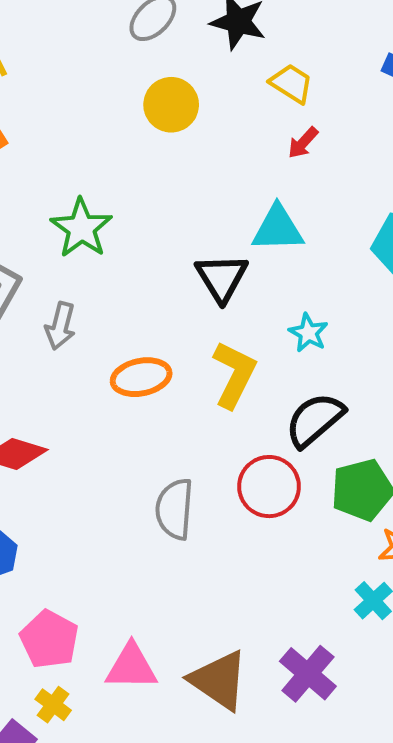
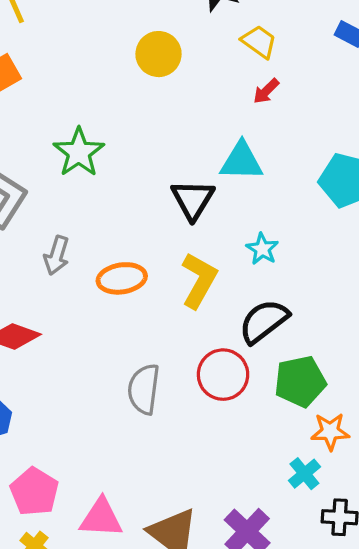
gray arrow: (60, 326) -> (57, 255), moved

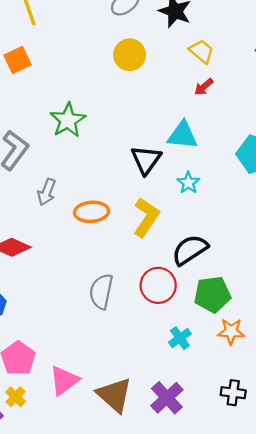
cyan star: (262, 249) -> (188, 183), moved
cyan cross: (304, 474) -> (180, 338), moved
pink triangle: (101, 518) -> (64, 380), turned -44

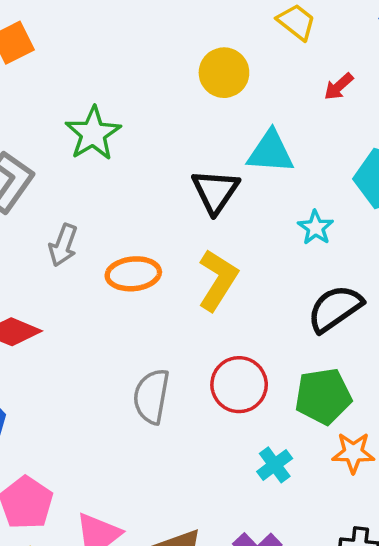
yellow circle: (130, 55) -> (224, 73), moved
red arrow: (204, 87) -> (339, 86), moved
cyan star: (188, 183) -> (316, 228), moved
black semicircle: (190, 250) -> (335, 309), moved

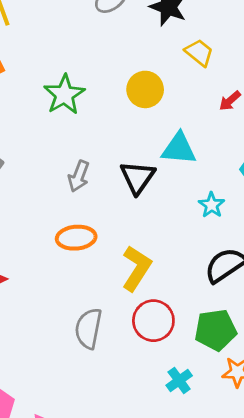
green star: (93, 134) -> (64, 95), moved
gray arrow: (63, 245) -> (79, 176), moved
yellow L-shape: (218, 280) -> (136, 268), moved

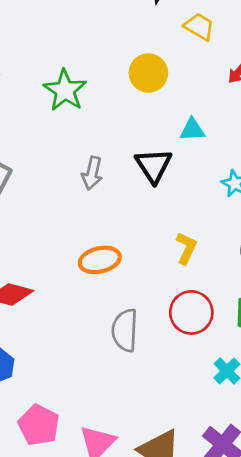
cyan triangle: (179, 149) -> (192, 130), size x0.7
orange ellipse: (76, 238) -> (100, 260), moved
yellow L-shape: (136, 268) -> (186, 248), moved, size x0.7

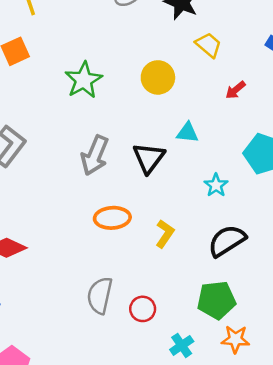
gray arrow: (92, 173) -> (95, 155), size x1.4
orange ellipse: (100, 260) -> (112, 218), moved
red circle: (191, 312) -> (143, 309), moved, size x0.7

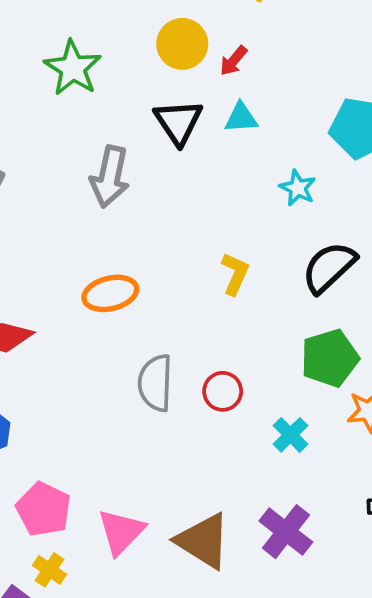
red arrow: (235, 90) -> (233, 61), moved
black triangle: (149, 158) -> (178, 122), moved
orange ellipse: (112, 218) -> (110, 293), moved

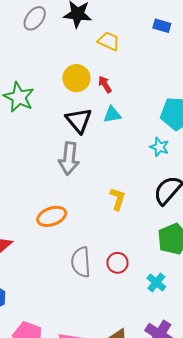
red arrow: (233, 61) -> (105, 84), turned 114
gray arrow: (110, 177) -> (69, 159), moved
cyan star: (298, 188) -> (159, 147), moved

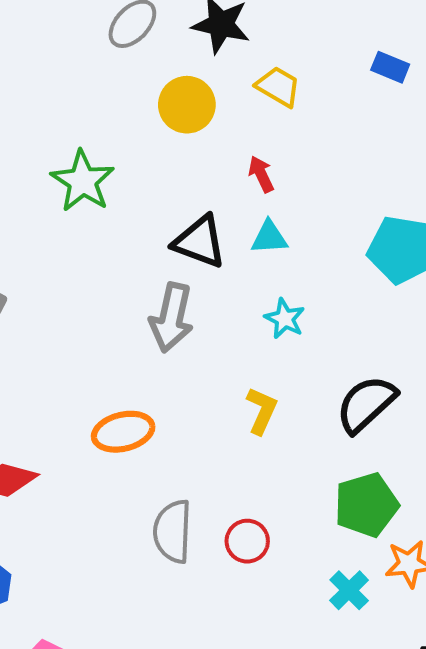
yellow circle: (76, 78) -> (187, 105), moved
black triangle: (79, 120) -> (200, 242), turned -36
cyan star: (159, 147) -> (285, 319), moved
cyan cross: (156, 282) -> (349, 590), moved

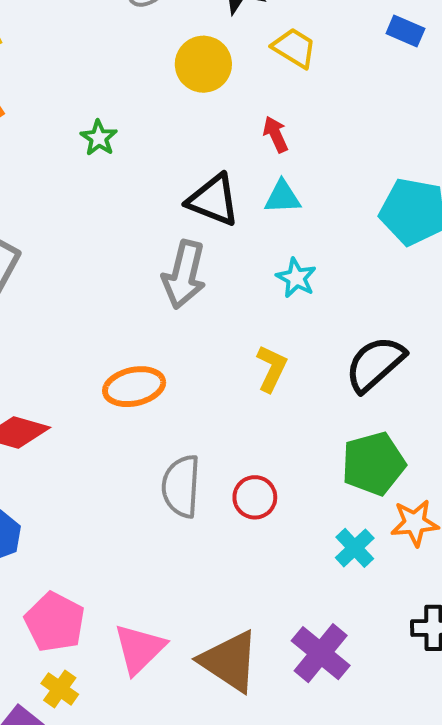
green star: (83, 181) -> (99, 138), size x0.6

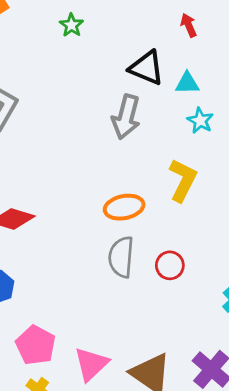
cyan triangle: (282, 197) -> (187, 83), moved
yellow L-shape: (272, 368) -> (183, 180), size x1.4
orange ellipse: (134, 387) -> (124, 207), moved

